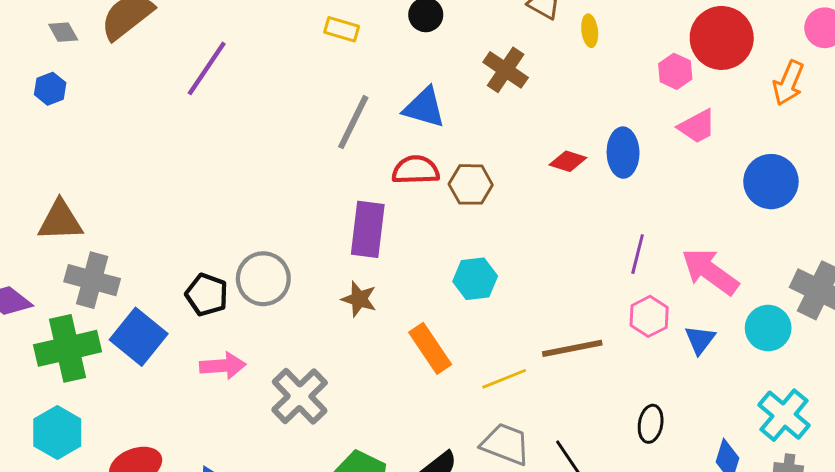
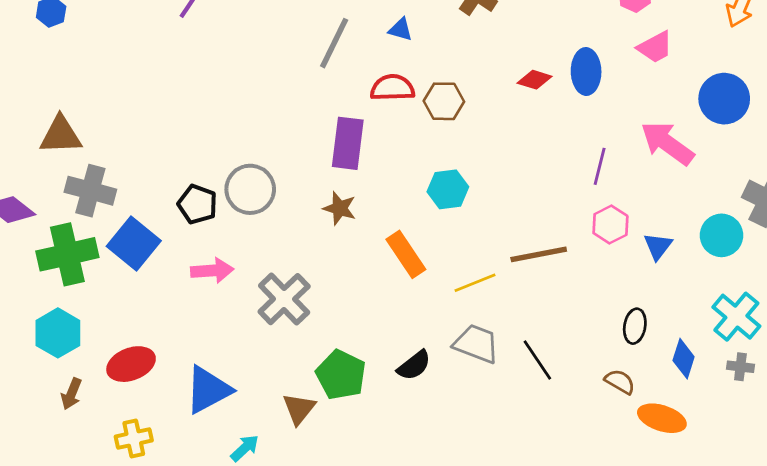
blue triangle: (424, 108) -> (401, 30), size x0.6
pink arrow: (710, 271) -> (667, 143), moved
black ellipse: (651, 424) -> (635, 326), moved

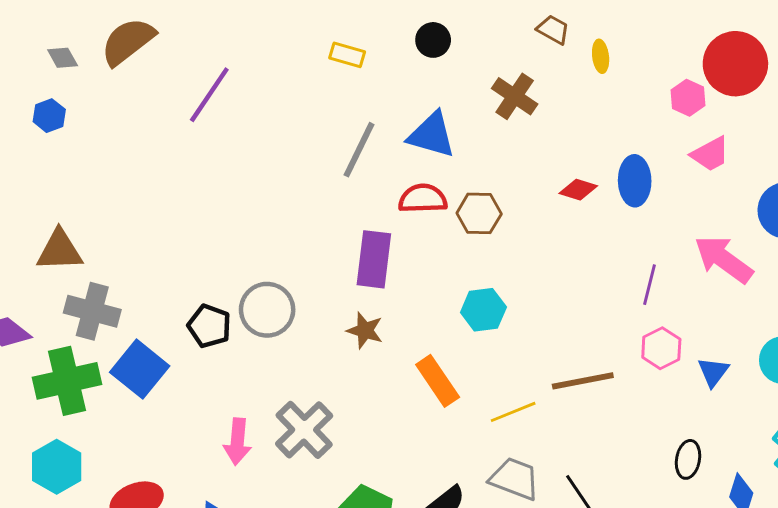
blue triangle: (401, 30) -> (432, 135), size x1.8
pink arrow: (212, 271) -> (237, 442), moved, turned 99

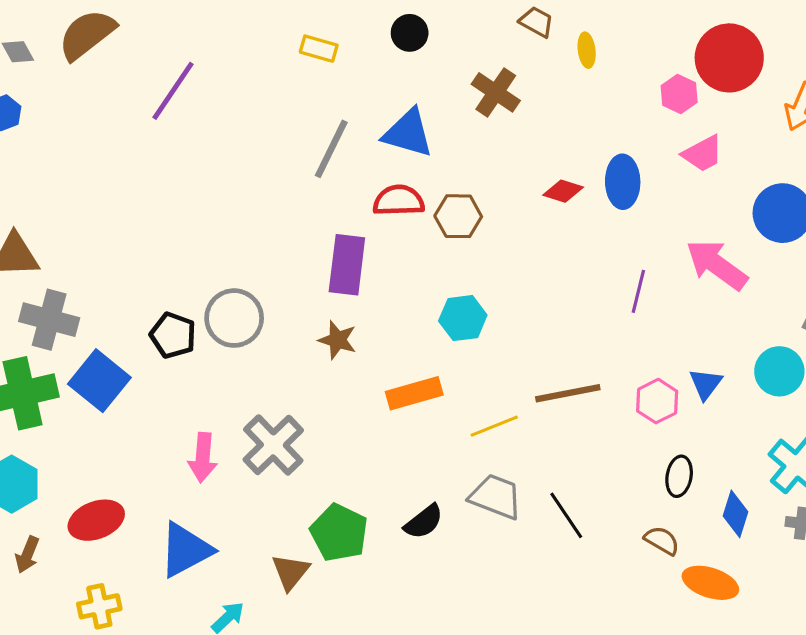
pink hexagon: (661, 348) -> (657, 401), moved
orange rectangle: (438, 381) -> (414, 393), turned -72

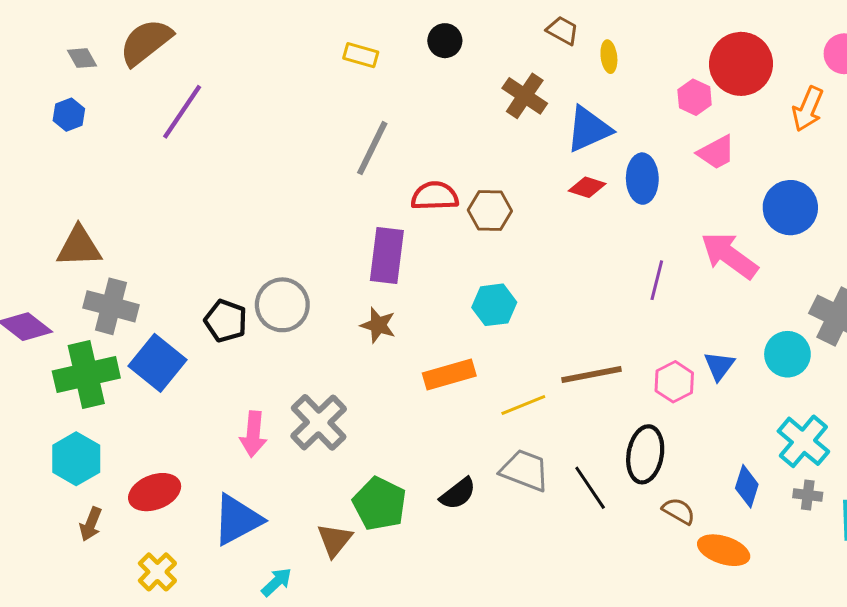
purple line: (173, 91) -> (182, 112), moved
blue triangle: (408, 133) -> (589, 129), moved, turned -40
black ellipse: (679, 476) -> (645, 454), moved, size x1.5
yellow cross: (99, 606) -> (157, 572), turned -33

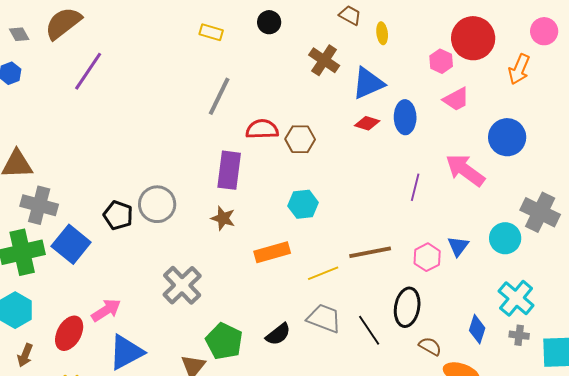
pink arrow: (253, 434) -> (106, 310), moved, turned -128
red ellipse: (155, 492) -> (69, 333), turned -40

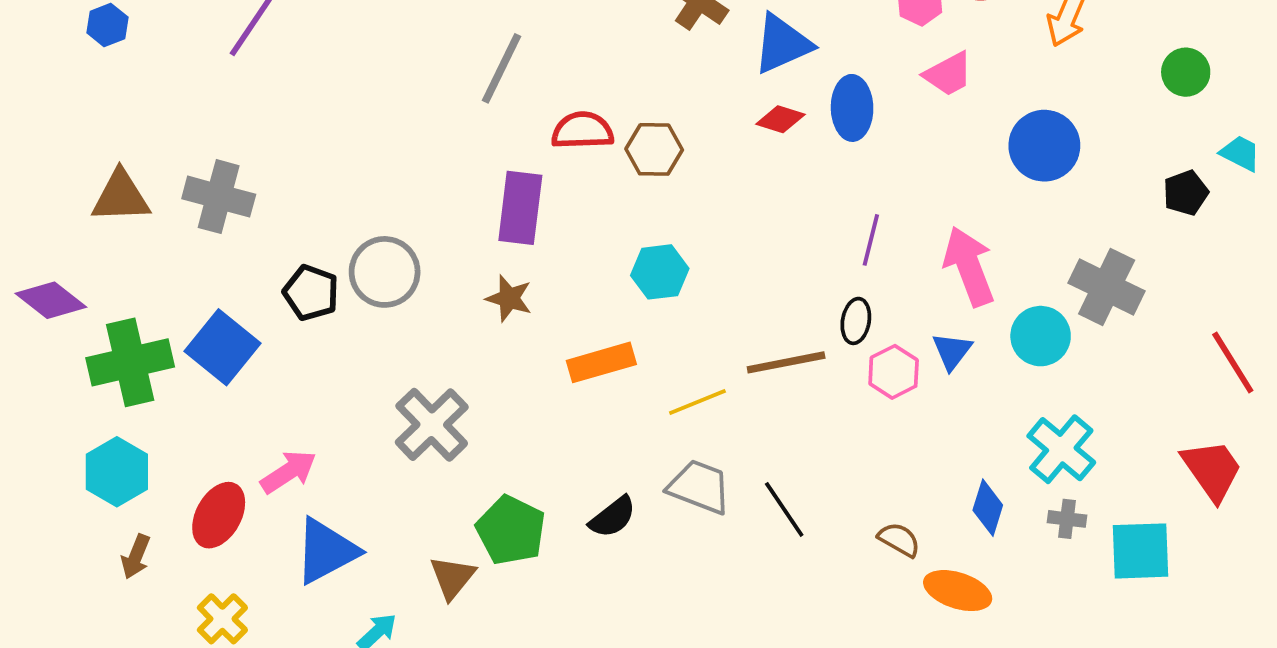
pink arrow: (465, 170) -> (969, 266), moved, turned 33
gray cross: (39, 205) -> (219, 197), moved
black ellipse: (407, 307) -> (856, 321), moved, size x0.6

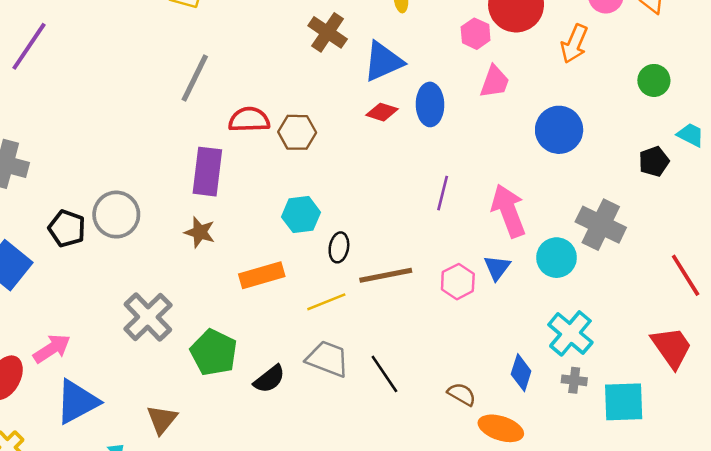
pink trapezoid: (948, 74) -> (495, 82), turned -42
black ellipse: (856, 321) -> (339, 247), moved
green pentagon: (511, 530) -> (214, 352), moved

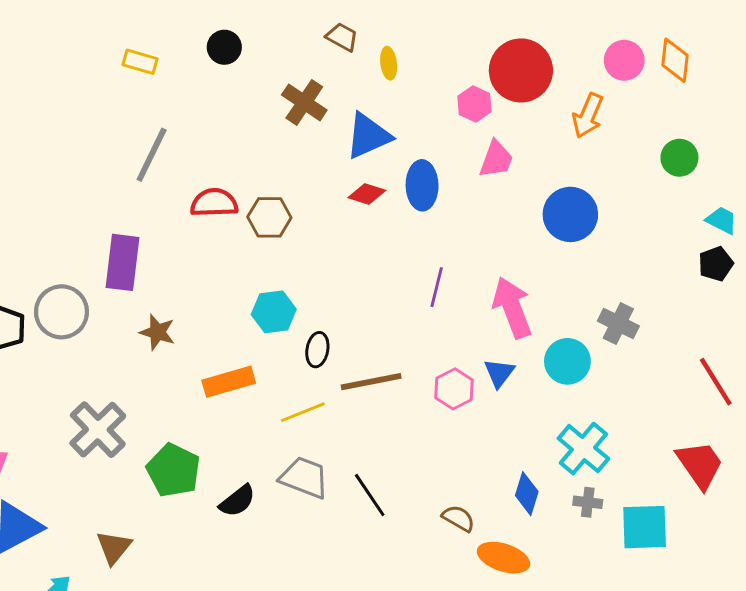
black pentagon: (654, 161) -> (716, 264), moved
purple rectangle: (207, 172) -> (123, 262), moved
gray cross: (601, 225) -> (618, 323), size x0.7

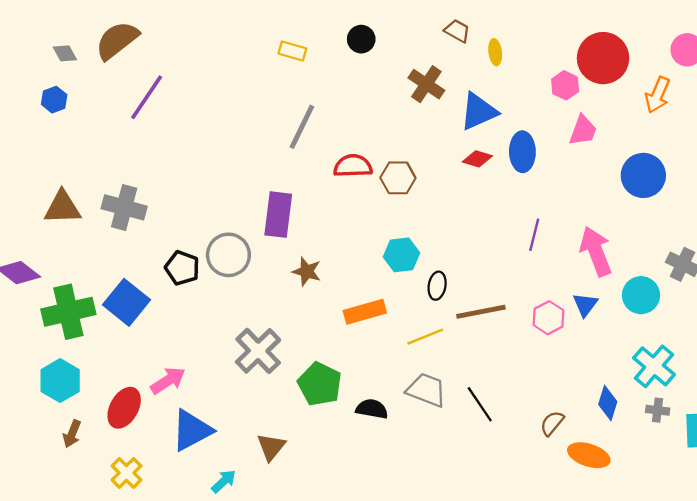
black semicircle: (237, 501) -> (372, 409), turned -132
brown semicircle: (458, 518) -> (552, 423), turned -80

